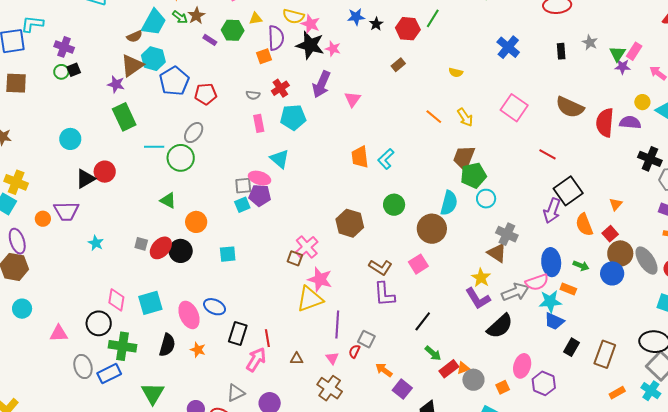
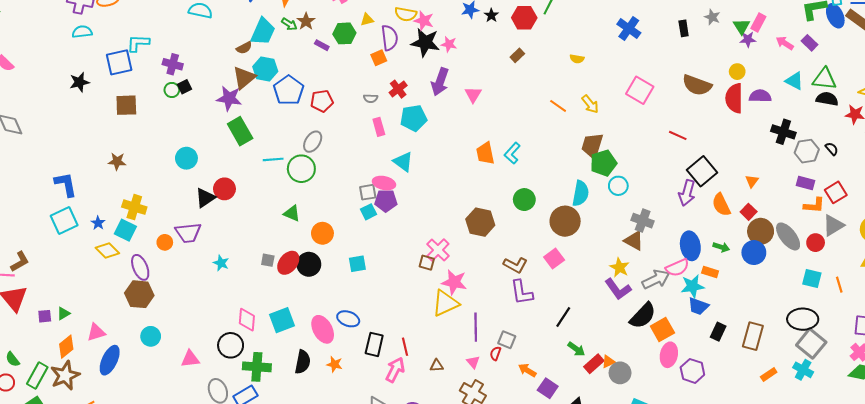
purple star: (116, 84) -> (229, 98), size x1.4
yellow circle: (642, 102) -> (737, 72), moved
orange square: (503, 387) -> (662, 329), moved, size x1.6

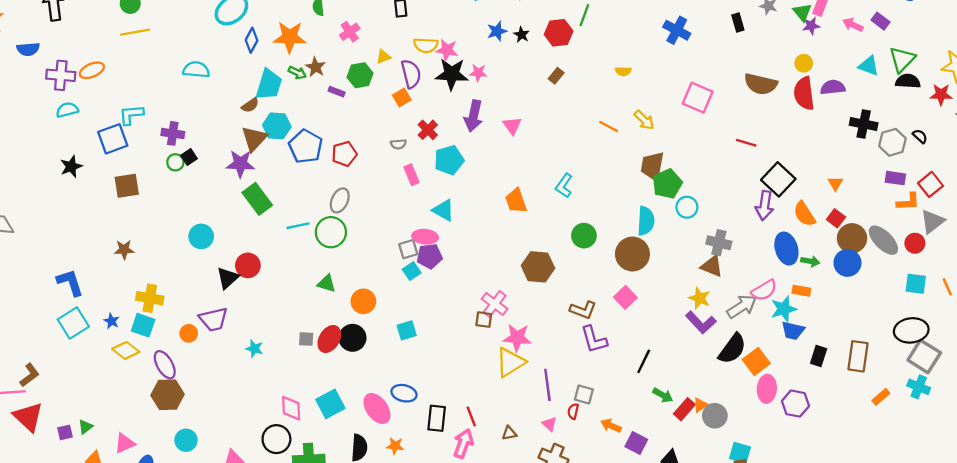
green triangle: (824, 79) -> (902, 59), turned -45
orange trapezoid: (485, 153) -> (516, 201), moved
blue ellipse: (690, 246) -> (786, 249), moved

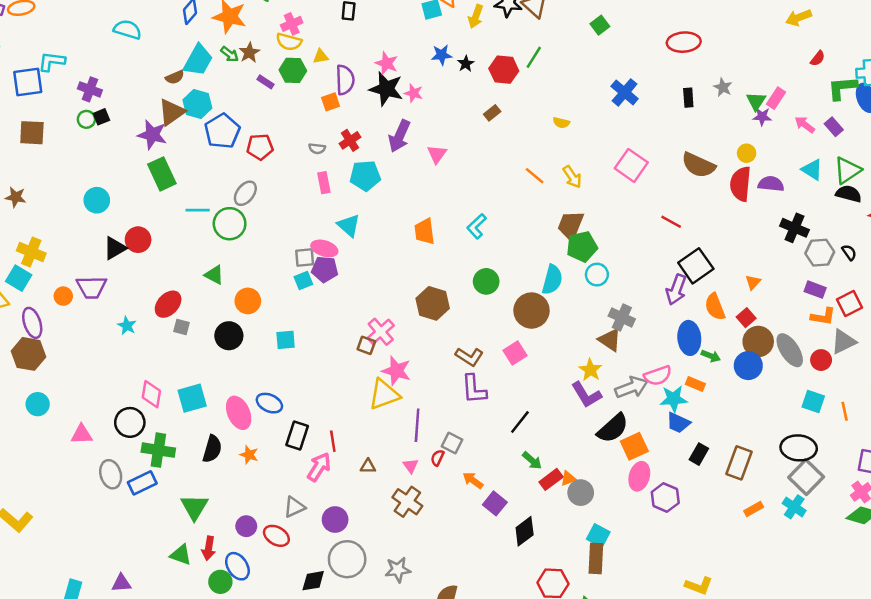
yellow semicircle: (426, 45) -> (289, 42), moved
red ellipse: (329, 339) -> (168, 304), moved

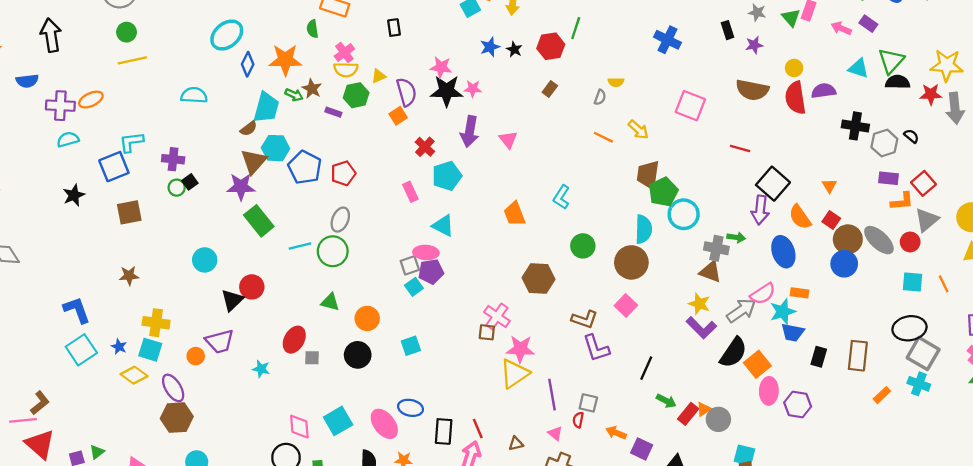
purple star: (762, 117) -> (754, 45), moved
gray semicircle: (317, 149) -> (600, 97), moved, turned -63
cyan circle: (597, 275) -> (684, 214), size x1.4
green arrow: (711, 356) -> (736, 237), moved

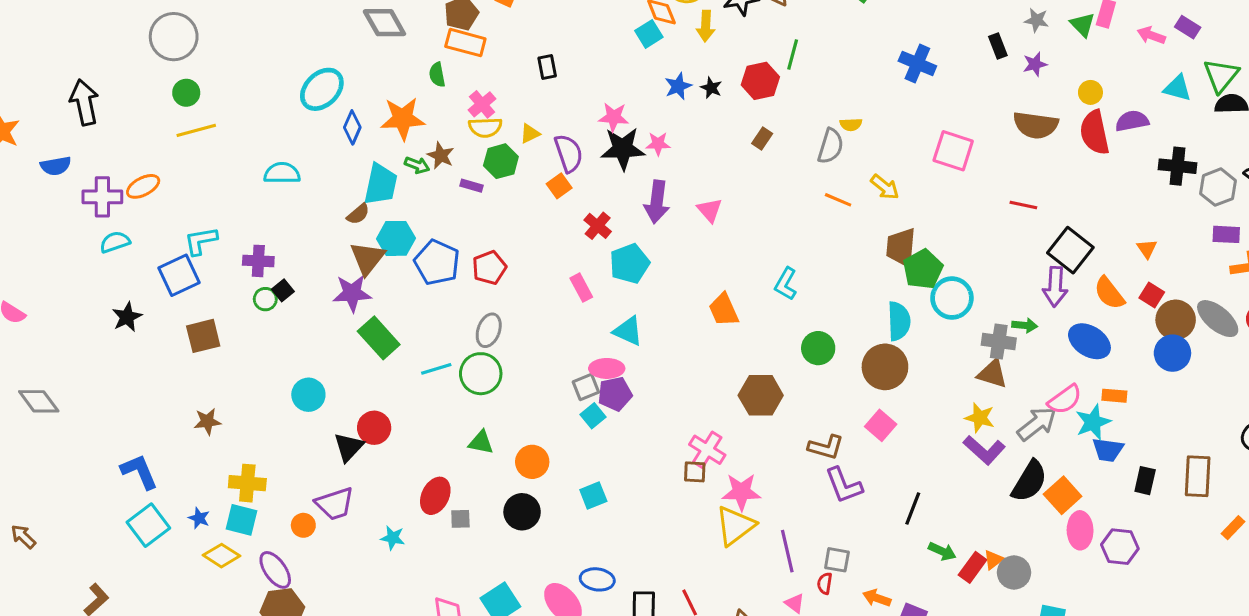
gray semicircle: (600, 97) -> (830, 146), size x1.6
blue ellipse: (783, 252) -> (1089, 341), turned -36

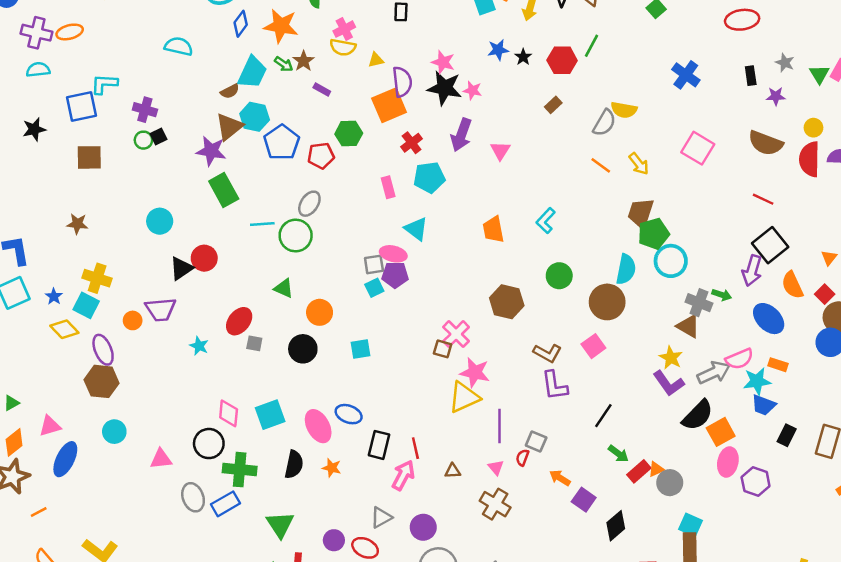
yellow semicircle: (851, 124) -> (624, 110), size x1.5
green hexagon: (501, 161) -> (349, 134), moved
orange square: (559, 186) -> (389, 105), size x1.8
red line: (1023, 205) -> (763, 199), moved

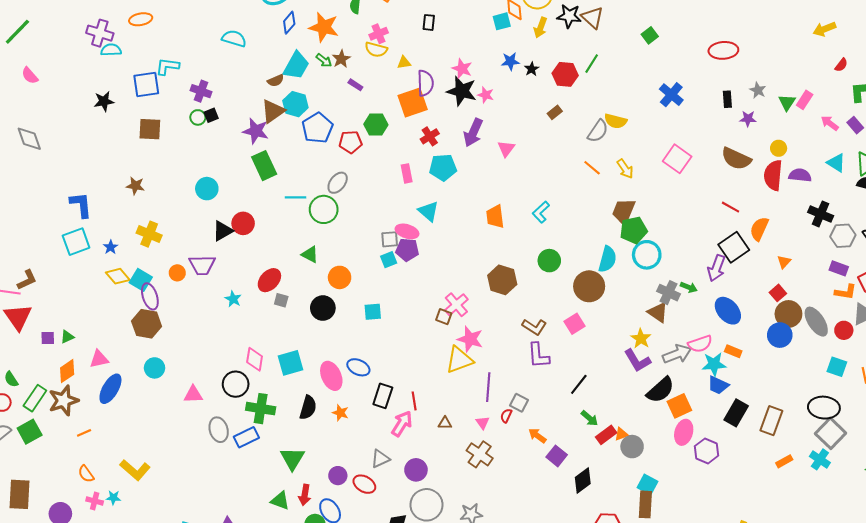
purple cross: (36, 33) -> (100, 33), moved
orange semicircle: (792, 285) -> (759, 229), moved, turned 45
cyan square: (86, 305) -> (141, 280), moved
black rectangle: (787, 435) -> (736, 413), size x1.4

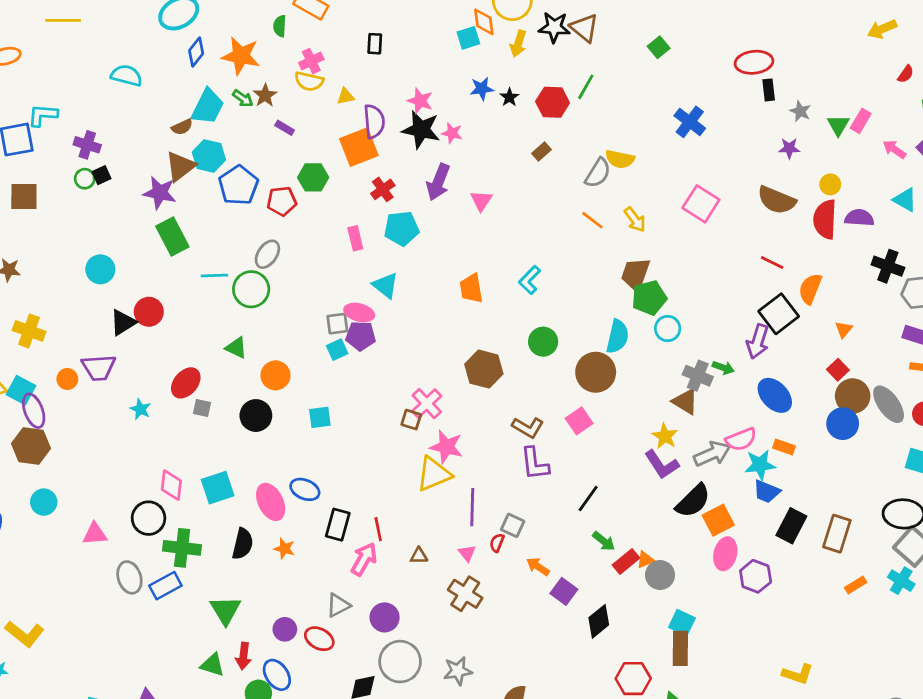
black rectangle: (727, 99) -> (769, 90), moved
cyan circle: (647, 255) -> (668, 328), size x0.7

